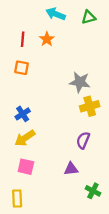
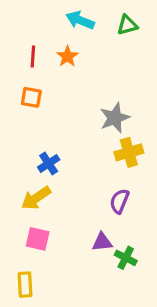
gray star: (80, 82) -> (115, 118), turned -30
blue cross: (23, 114) -> (49, 163), moved
green cross: (93, 191) -> (126, 258), moved

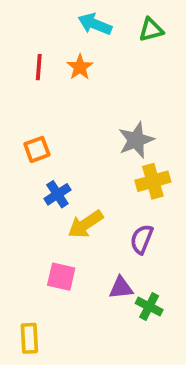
orange square: (31, 97) -> (37, 149), moved, turned -30
yellow arrow: (36, 198) -> (86, 224), moved
pink square: (38, 239) -> (61, 277), moved

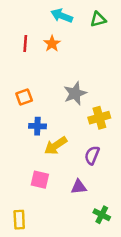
gray star: (136, 140) -> (75, 93), moved
blue cross: (57, 194) -> (37, 126), turned 35
green cross: (149, 307) -> (102, 215), moved

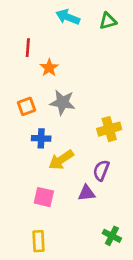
orange star: (52, 44) -> (49, 68), moved
gray star: (75, 93) -> (62, 102), moved, turned 30
purple triangle: (79, 187) -> (87, 193), moved
yellow rectangle: (19, 220) -> (38, 241), moved

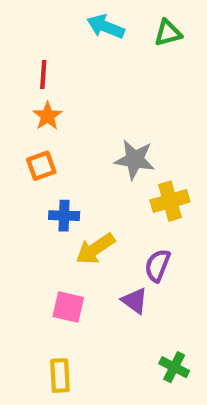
orange star: (49, 68) -> (47, 116), moved
gray star: (62, 102) -> (135, 160), moved
purple triangle: (87, 193) -> (135, 301), turned 42

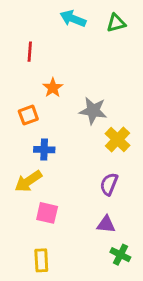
orange star: (47, 116) -> (53, 88), moved
yellow cross: (170, 201) -> (118, 139), turned -30
yellow arrow: (95, 249) -> (28, 181), moved
purple triangle: (135, 301) -> (106, 224), moved, turned -30

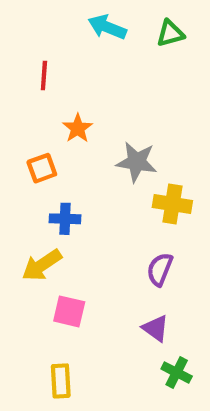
yellow cross: (118, 139) -> (172, 204), turned -35
purple triangle: (106, 224) -> (156, 328), turned 30

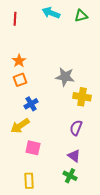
red line: (44, 76) -> (15, 19), moved
orange star: (78, 128) -> (19, 61), moved
blue cross: (65, 219) -> (31, 104), turned -32
green cross: (177, 373) -> (70, 176), moved

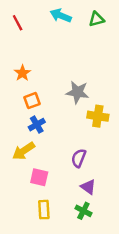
red line: (15, 19) -> (18, 23), turned -32
orange square: (20, 80) -> (32, 101), moved
purple semicircle: (76, 128) -> (79, 158), moved
yellow rectangle: (29, 181) -> (44, 210), moved

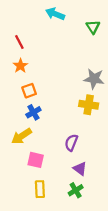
green triangle: (97, 19) -> (93, 27), moved, turned -48
red line: (18, 23) -> (19, 42), moved
gray star: (77, 92) -> (94, 79), moved
green cross: (83, 211) -> (76, 190), turned 32

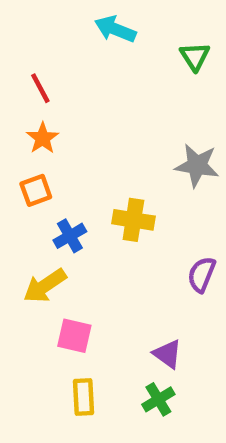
orange square: (29, 91) -> (36, 190), moved
yellow cross: (89, 105) -> (133, 220), moved
purple semicircle: (71, 143) -> (202, 274), moved

